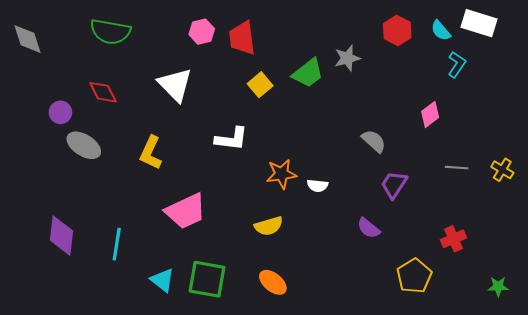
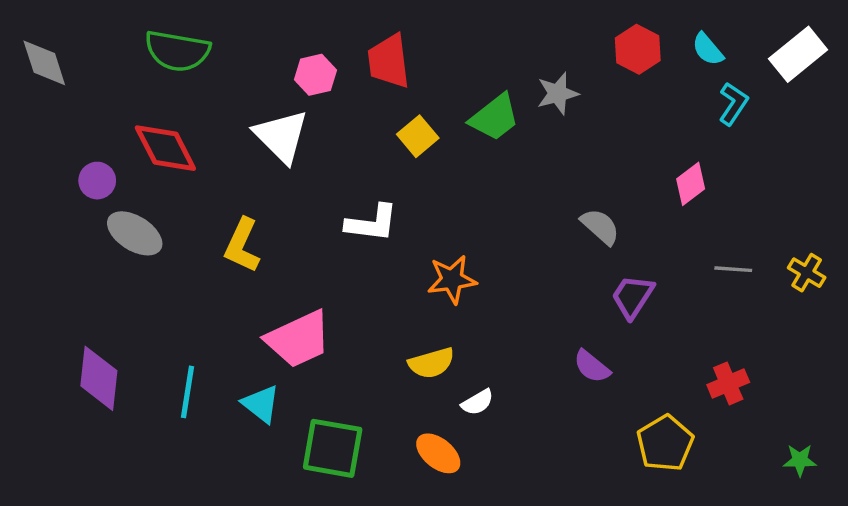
white rectangle: (479, 23) -> (798, 54), moved, turned -56
pink hexagon: (202, 32) -> (315, 75), moved
red diamond: (103, 92) -> (165, 148), size x1.4
white semicircle: (317, 186) -> (477, 402), moved, turned -36
cyan triangle: (162, 280) -> (261, 404), moved

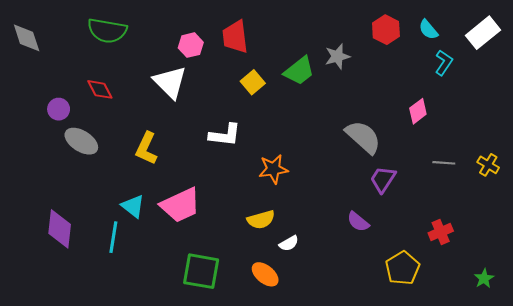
red diamond: (165, 148) -> (100, 89), size x0.7
gray semicircle: (600, 227) -> (363, 137), size x1.5
cyan triangle: (261, 404) -> (133, 206), moved
green star: (800, 460) -> (484, 278), turned -30

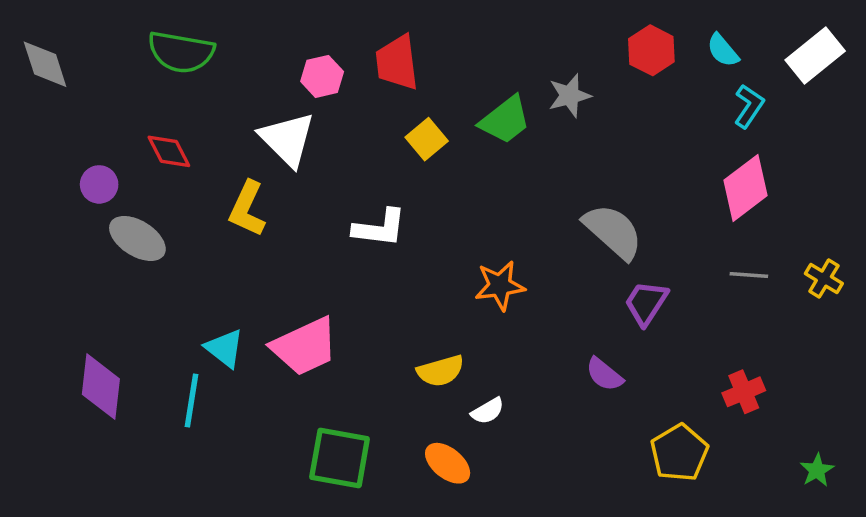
pink diamond: (418, 111) -> (745, 188), moved, size x1.5
yellow L-shape: (146, 148) -> (247, 209), moved
orange star: (273, 169) -> (500, 286), moved

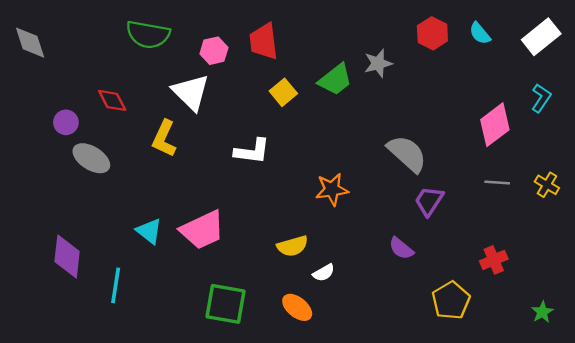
green semicircle: (181, 52) -> (148, 34), moved
cyan L-shape: (749, 106) -> (541, 98), moved
cyan line: (191, 400) -> (116, 285), moved

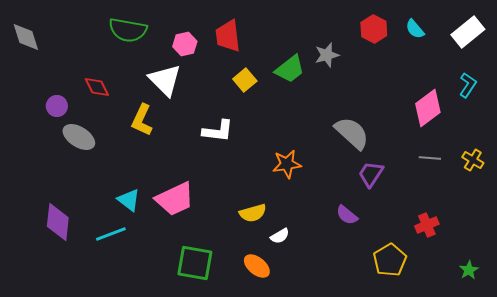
cyan line: (116, 285) -> (111, 234), moved, turned 60

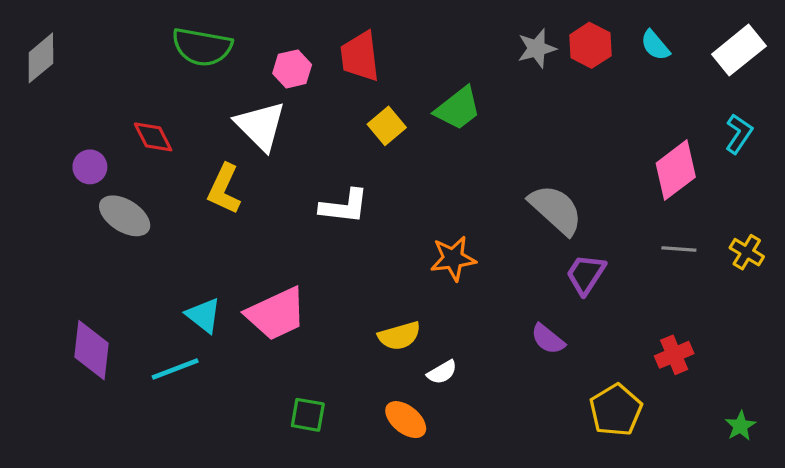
gray diamond: (26, 37) -> (41, 58), turned 68
gray star: (327, 55) -> (537, 48), moved
green square: (195, 263) -> (308, 415), size x0.6

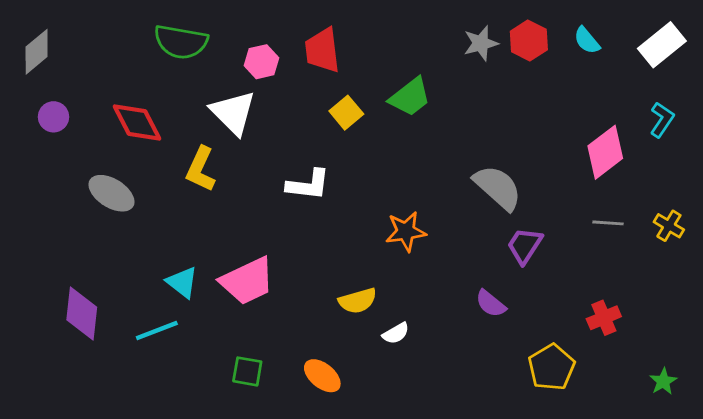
red diamond: (153, 137) -> (137, 122), size x1.4
purple circle: (90, 167) -> (54, 117), moved
green square: (308, 415) -> (247, 371), moved
orange ellipse: (406, 420) -> (322, 376), moved

